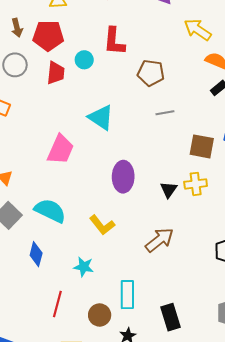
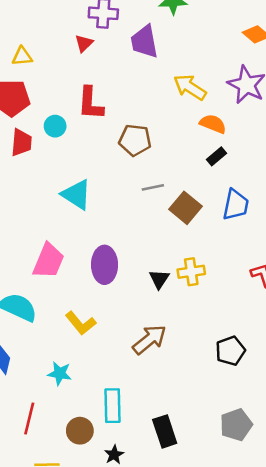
brown square: (202, 146) -> (185, 208), moved, turned 30
pink trapezoid: (61, 150) -> (48, 261), moved

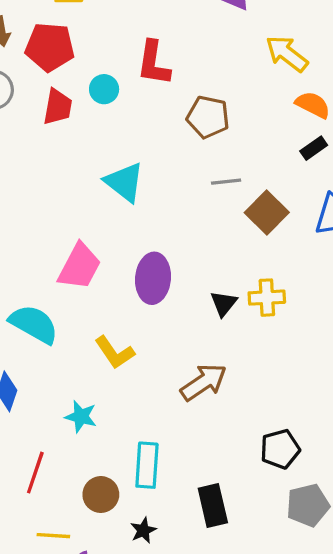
black pentagon: (230, 351) -> (280, 449), moved

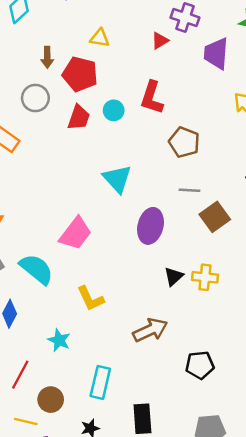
purple ellipse: (153, 278) -> (150, 226), moved
black pentagon: (280, 449) -> (200, 365), moved
brown circle: (101, 495) -> (51, 400), moved

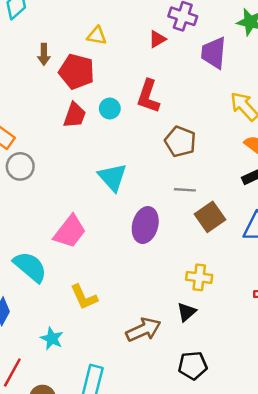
gray circle: (35, 98) -> (20, 166), moved
black triangle: (174, 276) -> (186, 312), moved

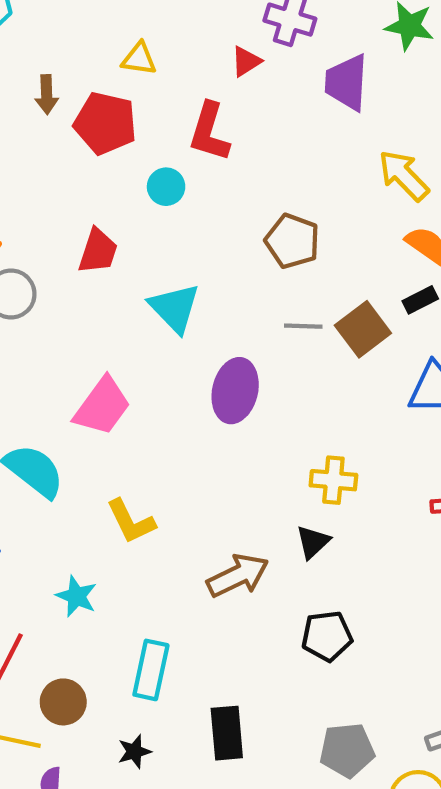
red L-shape: (148, 96) -> (209, 132), moved
red trapezoid: (75, 115) -> (98, 251), moved
brown square: (210, 217) -> (363, 329), moved

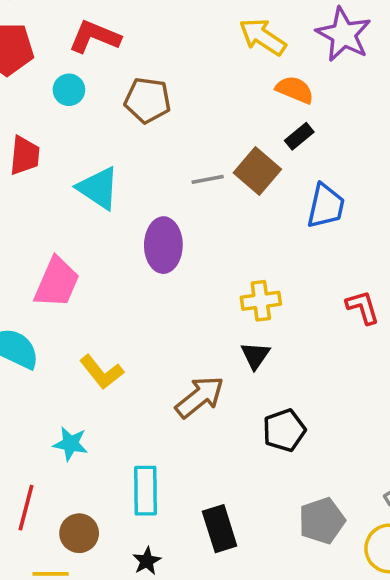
red L-shape: (209, 132) -> (95, 37), turned 108
brown pentagon: (292, 241) -> (148, 100), moved

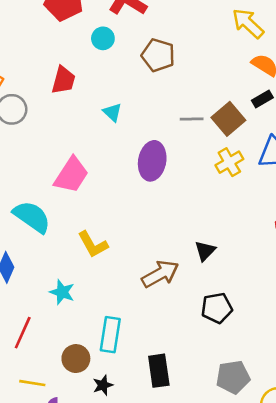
cyan triangle: (98, 188) -> (112, 112), size x0.6
yellow cross: (261, 301) -> (229, 162), moved, turned -32
brown circle: (79, 533) -> (76, 359), moved

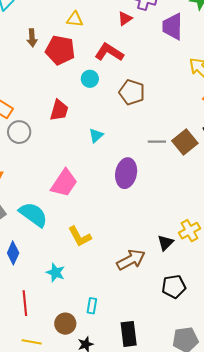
cyan triangle: (112, 112) -> (96, 135), turned 35
yellow cross: (229, 162) -> (189, 231), moved
red line: (23, 333) -> (25, 303), turned -30
cyan rectangle: (110, 335) -> (92, 306), size x0.6

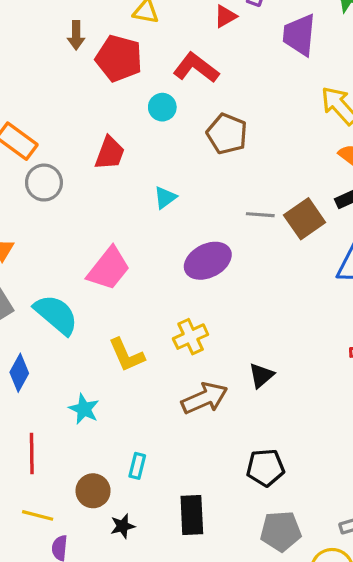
purple ellipse: (126, 173) -> (208, 261), turned 48
yellow cross: (189, 231) -> (191, 337), moved
black pentagon: (174, 287) -> (265, 468), moved

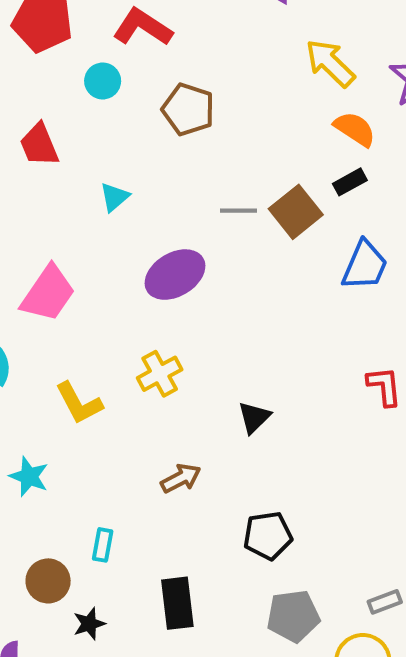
red trapezoid: (110, 153) -> (39, 145), turned 141
brown arrow: (205, 398) -> (181, 478), moved, size x0.7

